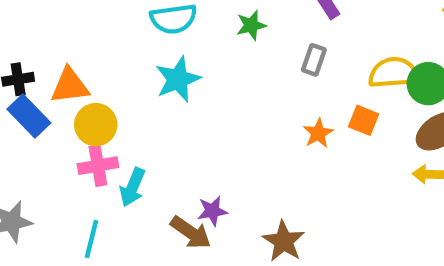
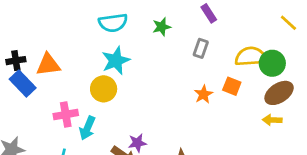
yellow circle: (96, 125) -> (104, 89), moved

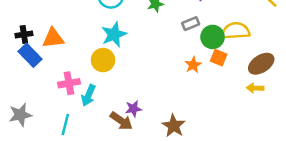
gray rectangle: (201, 48) -> (191, 24), turned 49
green circle: (272, 63) -> (213, 37), moved

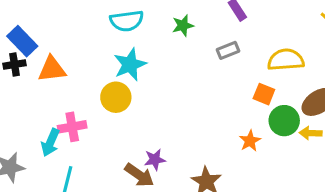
green circle: (213, 37) -> (284, 121), moved
blue rectangle: (30, 55) -> (22, 41), moved
orange star: (193, 65) -> (250, 141), moved
cyan arrow: (88, 95) -> (50, 142), moved

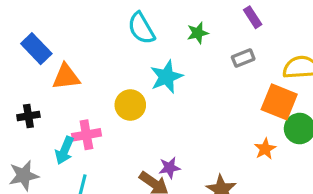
cyan semicircle: (127, 21) -> (141, 28), turned 68
black cross: (15, 64) -> (28, 116), moved
cyan star: (130, 64) -> (166, 77), moved
orange square: (264, 94) -> (279, 102), size x1.6

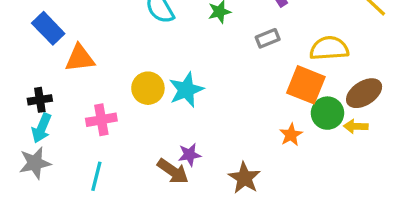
cyan star: (166, 77) -> (186, 90), moved
cyan arrow: (65, 150) -> (42, 128), moved

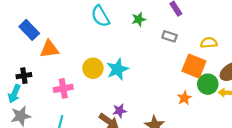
gray rectangle: (268, 38) -> (169, 36), turned 40
yellow semicircle: (329, 48) -> (209, 43), size x0.7
cyan arrow: (42, 128) -> (14, 94), moved

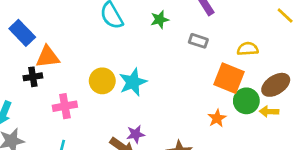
black cross: (24, 76) -> (33, 77), moved

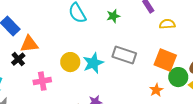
gray rectangle: (198, 41) -> (124, 55), moved, size x1.6
yellow semicircle: (248, 49) -> (167, 24), moved
black cross: (33, 77) -> (18, 59), turned -32

